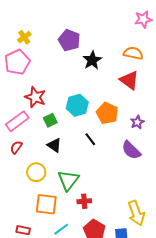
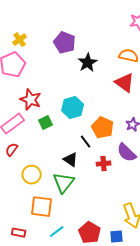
orange pentagon: (107, 113) -> (103, 128), moved
black triangle: (54, 145) -> (71, 160), moved
red cross: (84, 201) -> (104, 164), moved

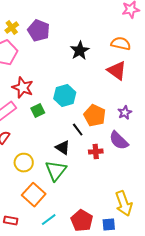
purple pentagon: (65, 43) -> (39, 31), moved
orange square: (42, 207) -> (34, 195), turned 35

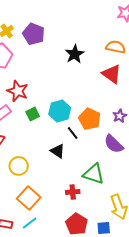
cyan hexagon: (65, 96) -> (60, 111), moved
red cross: (96, 152) -> (73, 192), moved
green triangle: (56, 171) -> (94, 174), moved, turned -50
cyan line: (49, 220) -> (30, 223), moved

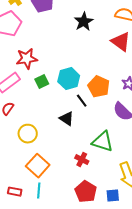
red star: (18, 91) -> (27, 59), turned -30
red cross: (73, 192) -> (82, 160), turned 32
cyan line: (30, 223) -> (39, 191), turned -49

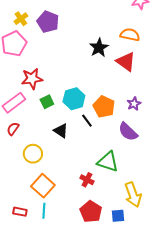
black star: (84, 22) -> (99, 48), moved
black triangle: (67, 119) -> (61, 131), moved

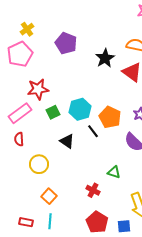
purple pentagon: (48, 22) -> (66, 43), moved
red semicircle: (13, 129) -> (19, 139), turned -40
green triangle: (108, 162) -> (114, 172), size x0.6
orange square: (43, 186) -> (49, 196), size x0.7

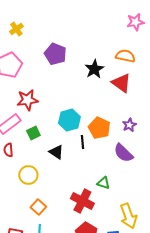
yellow cross: (27, 29) -> (16, 29), moved
green square: (53, 112) -> (33, 133), moved
black line: (93, 131) -> (82, 142), turned 32
red cross: (93, 190) -> (82, 201), size x1.6

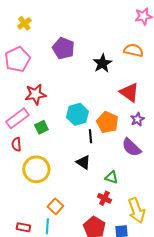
red triangle: (121, 83) -> (129, 92), moved
black triangle: (56, 152) -> (83, 162), moved
yellow circle: (28, 175) -> (36, 169), size x1.4
red cross: (82, 201) -> (104, 198), moved, size x0.6
orange square: (38, 207) -> (55, 206), moved

